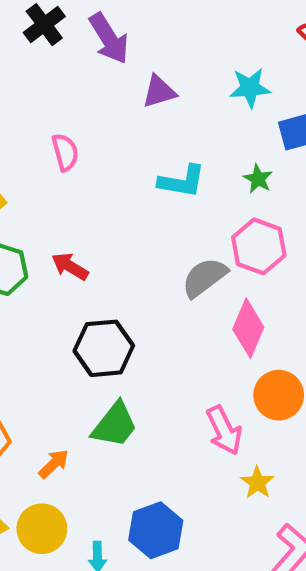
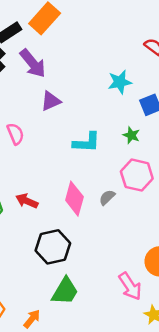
purple triangle: (159, 92) -> (51, 101), moved
gray semicircle: (204, 277) -> (107, 197), size x0.6
pink diamond: (248, 328) -> (74, 199), moved

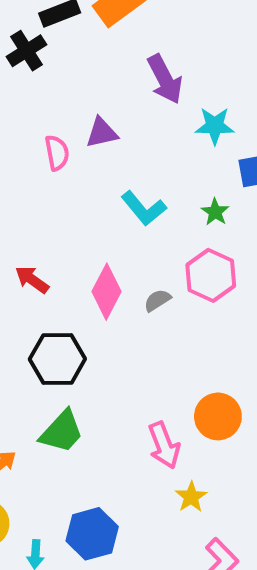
purple arrow: (33, 63) -> (165, 79), moved
pink semicircle: (15, 134) -> (57, 153), moved
cyan L-shape: (87, 142) -> (144, 208), turned 36

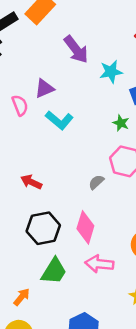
cyan L-shape: (144, 208) -> (59, 120), moved
red arrow: (32, 280) -> (31, 182), moved
pink diamond: (106, 292) -> (85, 227), moved
pink arrow: (164, 445) -> (99, 264), moved, turned 128

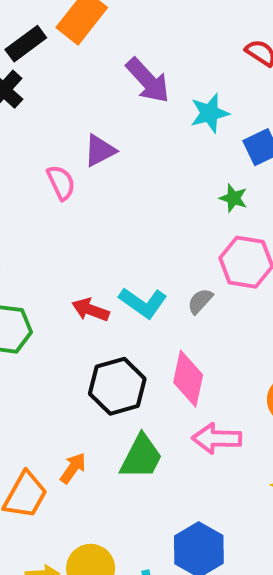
cyan L-shape: (59, 120) -> (143, 303), moved
orange arrow: (22, 297) -> (73, 468), moved

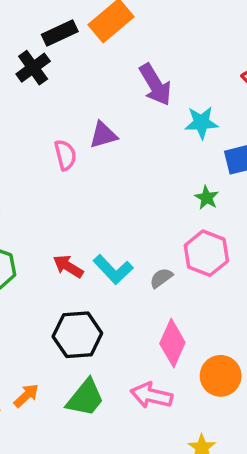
pink diamond: (188, 379) -> (172, 343), moved

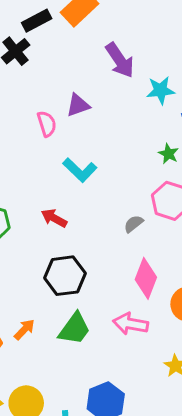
cyan L-shape: (113, 269) -> (80, 170), moved

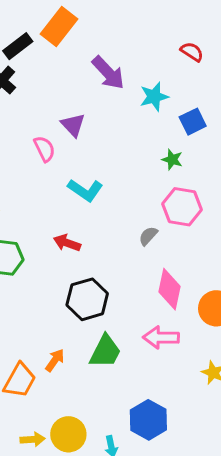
purple triangle: (78, 105) -> (73, 125), turned -45

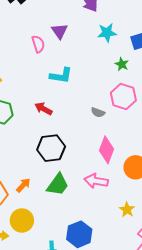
cyan star: (154, 97) -> (107, 33), moved
cyan L-shape: (85, 190) -> (61, 76), turned -35
gray semicircle: (148, 236) -> (98, 112), turned -120
yellow circle: (68, 434) -> (22, 220), moved

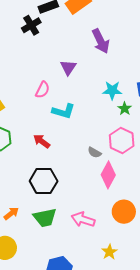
cyan star: (107, 33) -> (112, 90), moved
pink semicircle: (38, 44) -> (42, 90), moved, turned 36
pink diamond: (107, 150) -> (108, 175), moved
green trapezoid: (58, 185) -> (45, 218), turned 35

